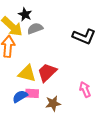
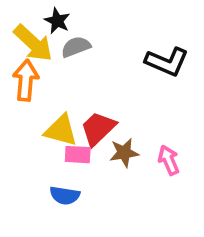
pink rectangle: (32, 93) -> (78, 155), moved
blue semicircle: (20, 96) -> (65, 195), moved, turned -140
brown star: (53, 103) -> (124, 153), moved

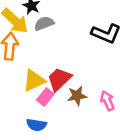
yellow triangle: (61, 130) -> (34, 80), turned -40
pink rectangle: (78, 155) -> (45, 97), turned -54

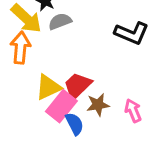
pink rectangle: (45, 97) -> (61, 106), size x1.5
blue semicircle: (36, 125) -> (75, 124), moved, turned -126

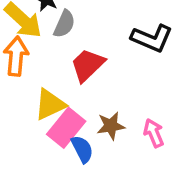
gray semicircle: (60, 21) -> (64, 24), turned 135
red trapezoid: (77, 86) -> (88, 65), moved

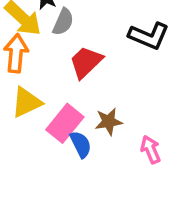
yellow triangle: (50, 104) -> (26, 102), moved
pink arrow: (154, 133) -> (151, 149), moved

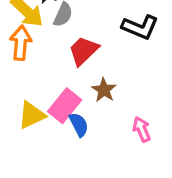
yellow triangle: (26, 102) -> (32, 115), moved
brown star: (109, 122) -> (104, 90), moved, turned -30

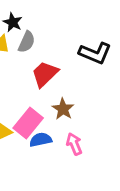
blue semicircle: (79, 125) -> (41, 140), turned -75
pink arrow: (142, 129) -> (74, 144), moved

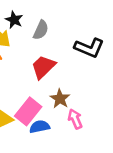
gray semicircle: (27, 42) -> (41, 30), moved
pink arrow: (74, 144) -> (75, 119), moved

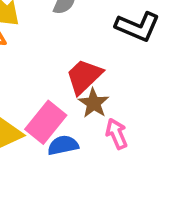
red trapezoid: (43, 67) -> (84, 76), moved

